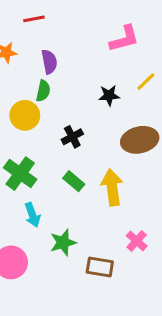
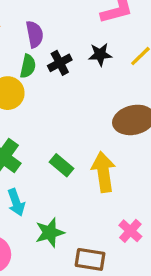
black star: (109, 95) -> (100, 54), moved
black cross: (72, 137) -> (60, 63), moved

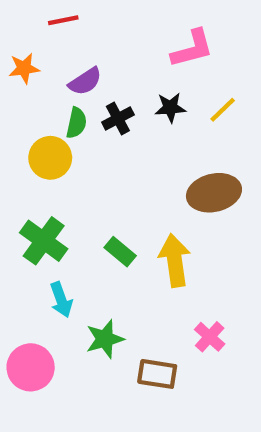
purple semicircle: (35, 34) -> (85, 81), turned 68

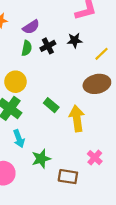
yellow line: (223, 110) -> (101, 54), moved
yellow circle: (50, 158) -> (15, 82), moved
green rectangle: (120, 252) -> (51, 105), moved

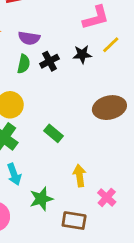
purple semicircle: (31, 27) -> (29, 38), turned 42
yellow line: (101, 54) -> (111, 45), moved
yellow arrow: (77, 119) -> (79, 176), moved, size x0.7

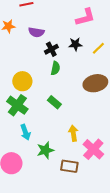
yellow line: (111, 45) -> (98, 48), moved
green semicircle: (24, 64) -> (55, 68), moved
pink cross: (107, 197) -> (93, 149), size x1.5

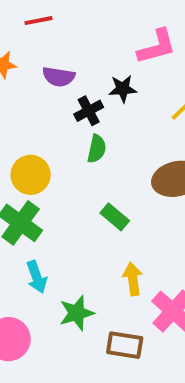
black star: (75, 44) -> (123, 89), moved
green rectangle: (54, 102) -> (115, 217), moved

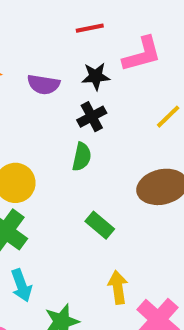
red line: (39, 21) -> (90, 28), moved
black star: (123, 89) -> (96, 76), moved
black cross: (89, 111) -> (92, 117), moved

